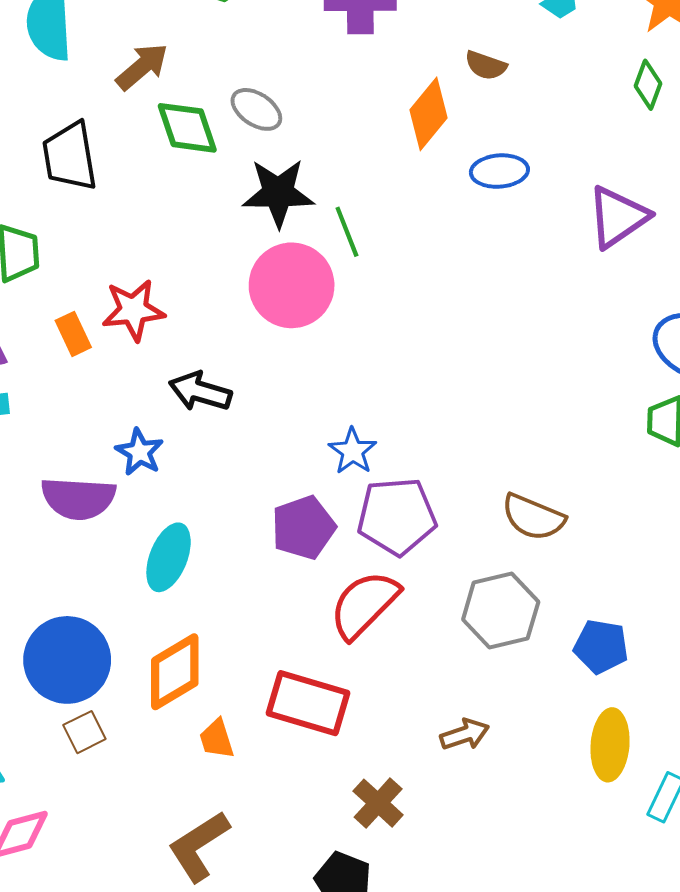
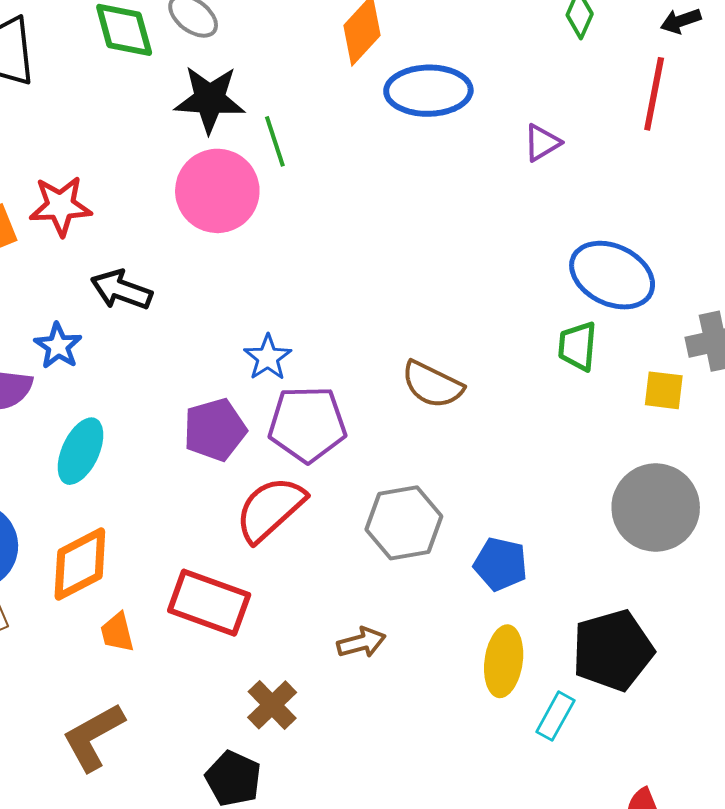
blue ellipse: (499, 171) -> (428, 91), size x1.5
purple triangle: (618, 217) -> (542, 143), size x0.6
brown semicircle: (533, 517) -> (432, 385), moved

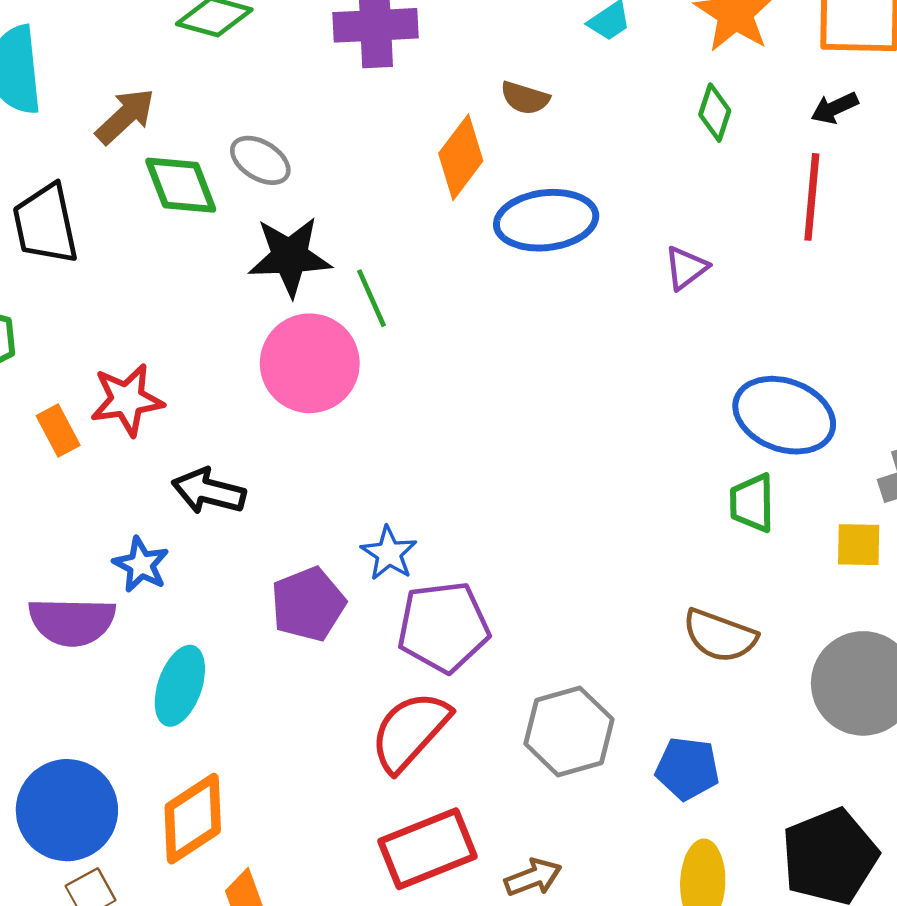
brown semicircle: (432, 385) -> (720, 636), moved
purple pentagon: (215, 430) -> (308, 604), moved
red rectangle: (209, 603) -> (428, 849), moved, turned -36

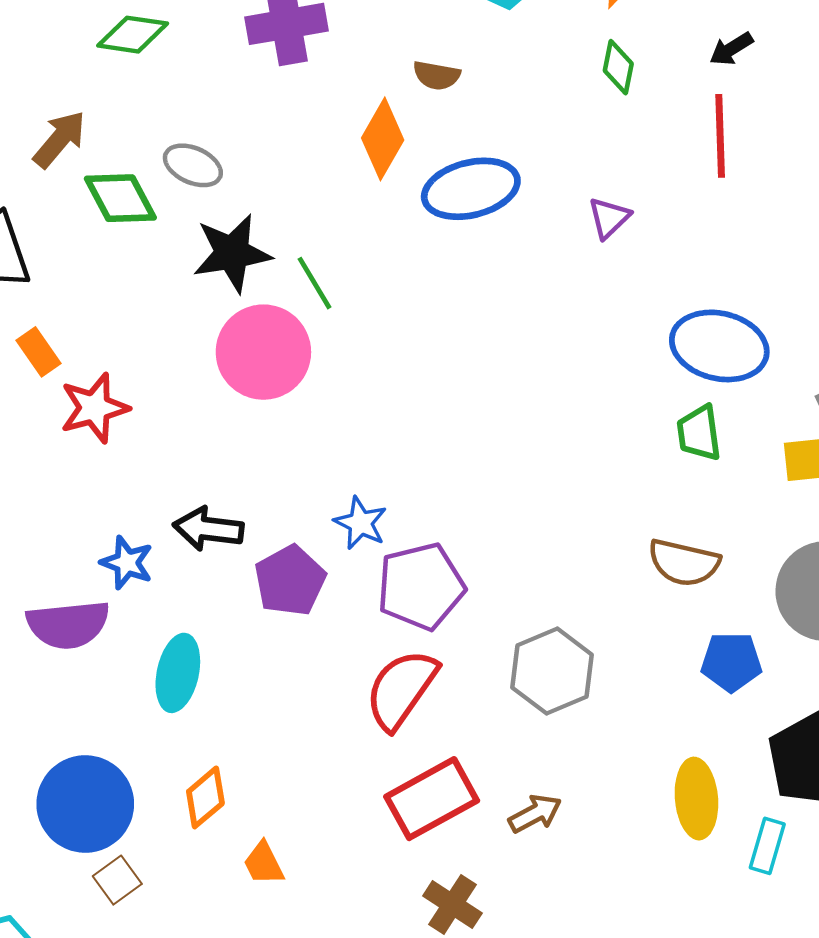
orange rectangle: (58, 430) -> (39, 352), moved
black arrow: (209, 491) -> (208, 529), moved
blue pentagon: (687, 768) -> (731, 662), moved
orange diamond: (193, 819) -> (205, 797), size x0.7

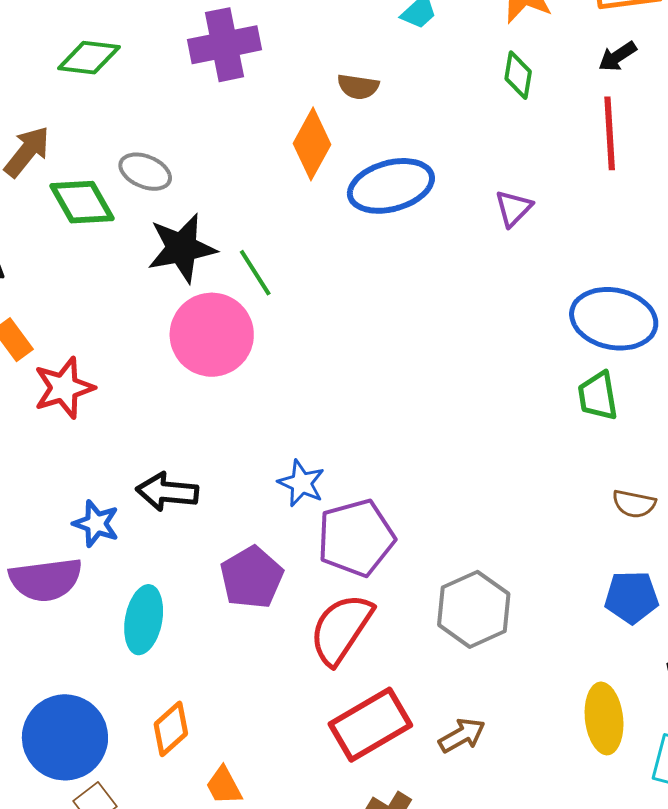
brown semicircle: (684, 563) -> (634, 504), moved, size x0.7
purple pentagon: (290, 581) -> (252, 577), moved

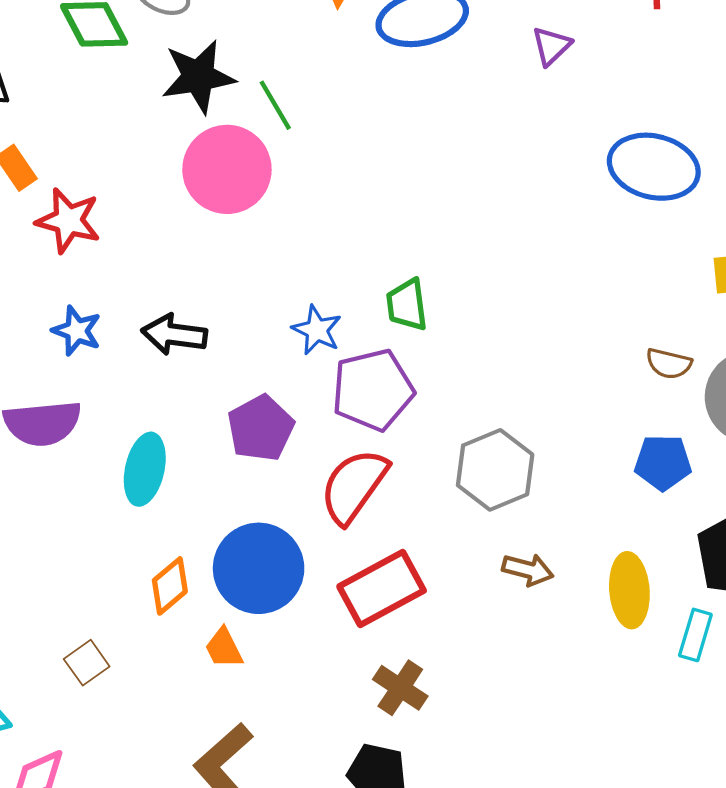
red star: (64, 388) -> (68, 221), turned 30
green trapezoid: (598, 396) -> (407, 305), moved
blue star: (96, 524) -> (77, 331), moved
brown arrow: (462, 735) -> (528, 570), moved, turned 42
blue circle: (65, 737) -> (259, 568), moved

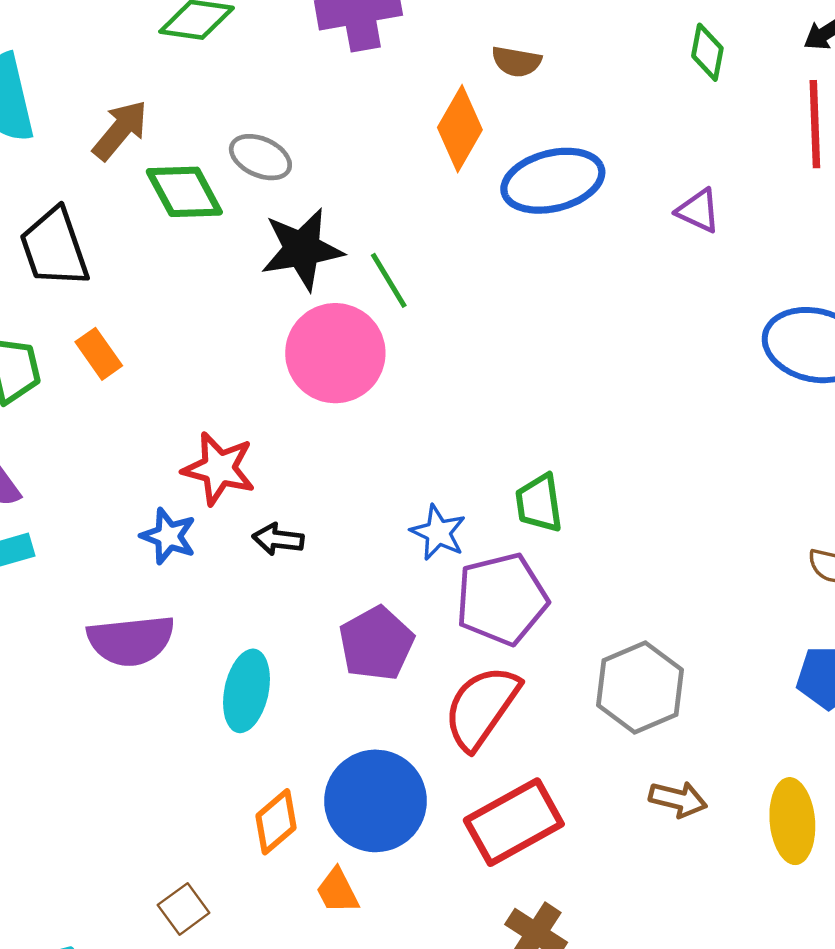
purple triangle: (551, 46) -> (698, 211), turned -51
red star: (68, 221) -> (219, 469), moved
black arrow: (174, 335) -> (278, 539), size x0.7

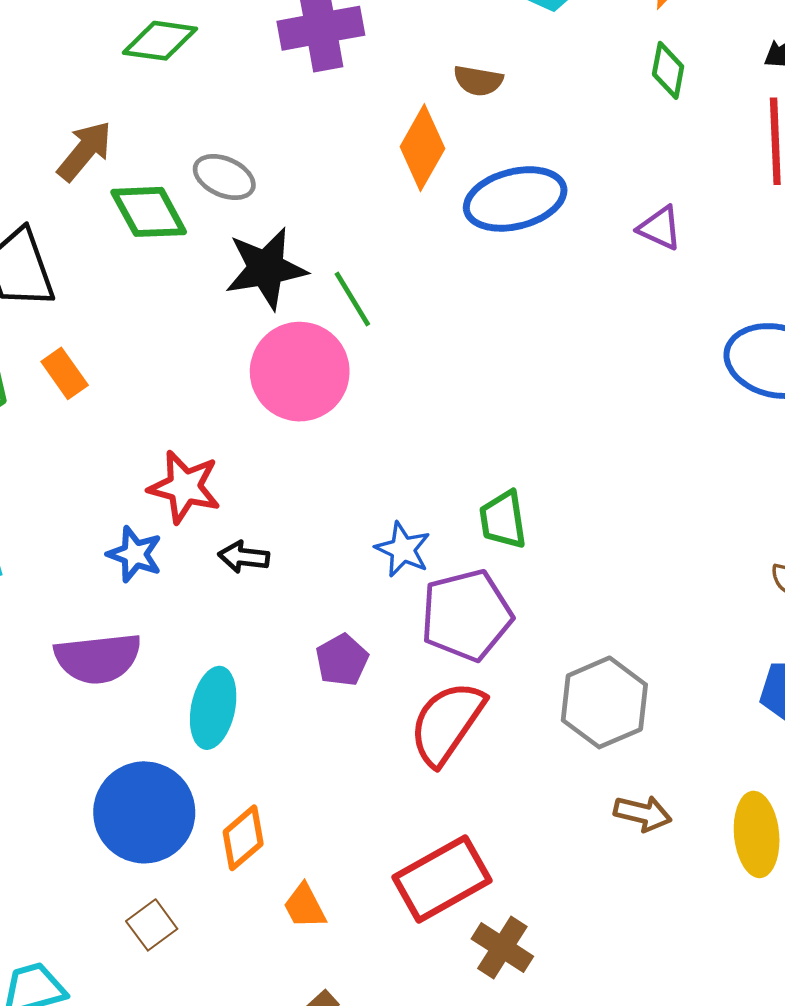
purple pentagon: (376, 643) -> (342, 660), size x0.7
blue circle: (375, 801) -> (144, 812), moved
red rectangle: (514, 822) -> (442, 879), moved

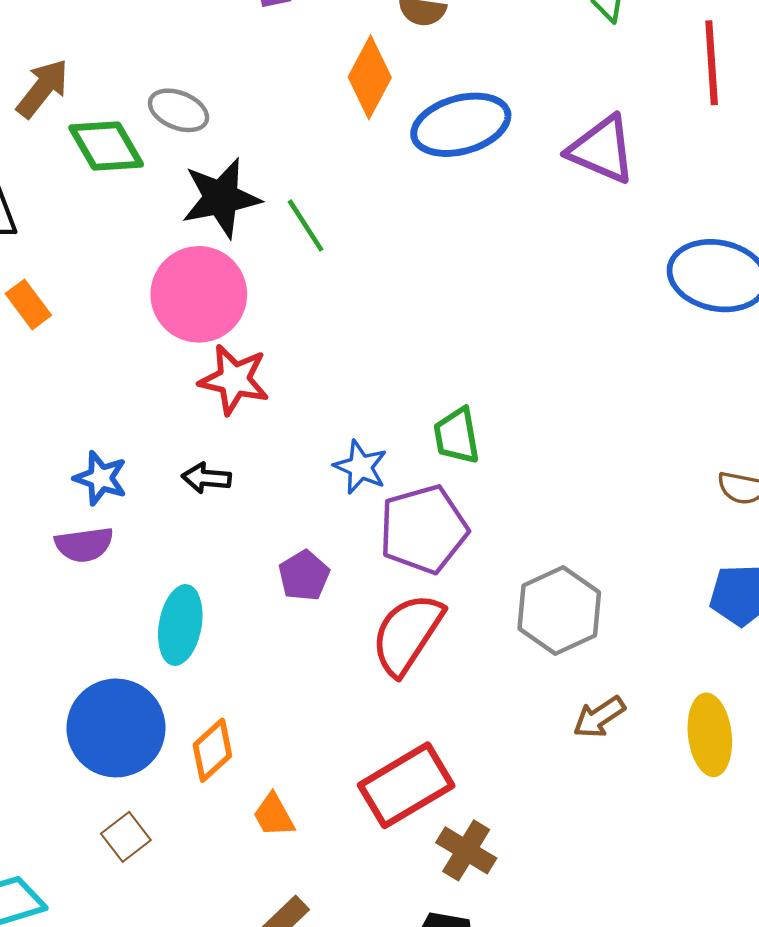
purple triangle: (660, 228) -> (602, 149), size x1.6
pink circle: (300, 372) -> (199, 294), moved
red star: (184, 487) -> (234, 380), moved
purple semicircle: (98, 658) -> (84, 545), moved, size x0.7
brown arrow: (643, 813) -> (599, 717), turned 134

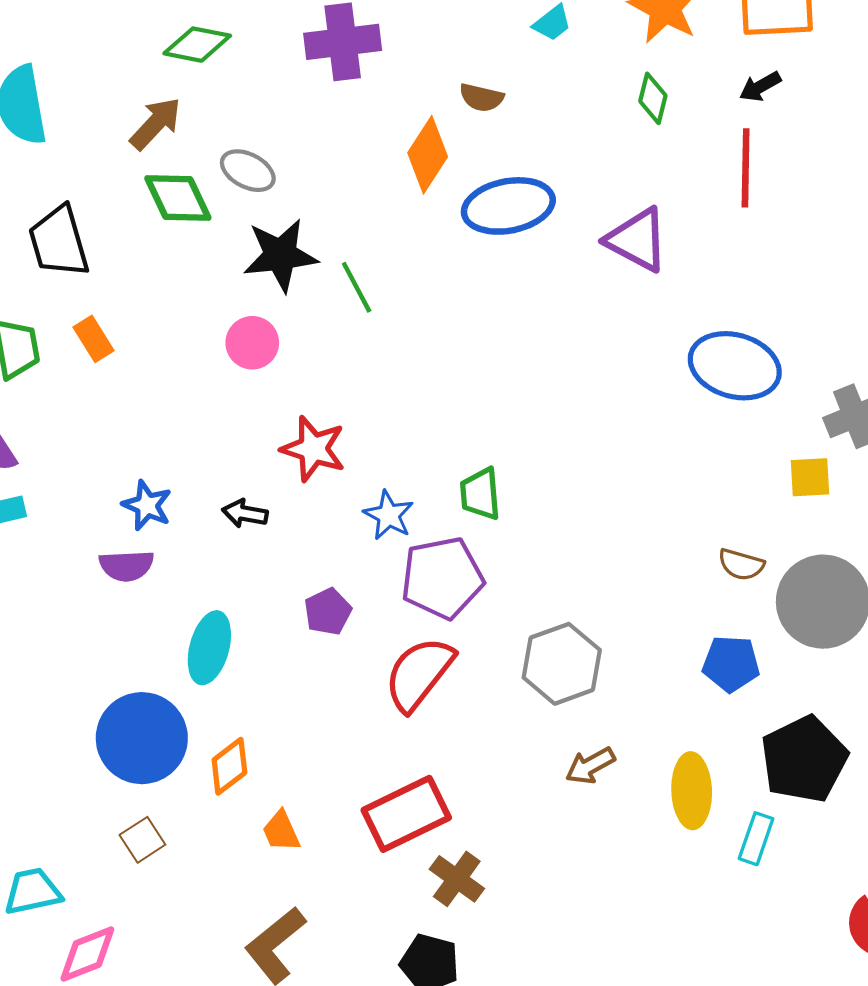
brown arrow: (43, 88) -> (156, 124), moved
pink circle: (199, 294) -> (252, 343), size x0.6
red star: (234, 380) -> (313, 449), moved

